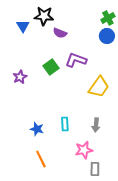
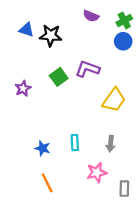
black star: (44, 16) -> (51, 36), moved
blue triangle: (23, 26) -> (26, 30), turned -40
purple semicircle: (60, 33) -> (91, 16), moved
gray rectangle: (95, 169) -> (124, 189), moved

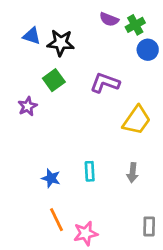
green cross: (124, 21) -> (135, 25), moved
green square: (59, 77) -> (54, 80), moved
pink star: (97, 172) -> (86, 233), moved

